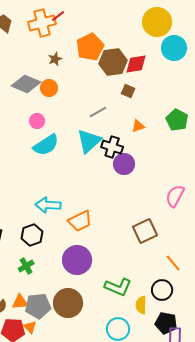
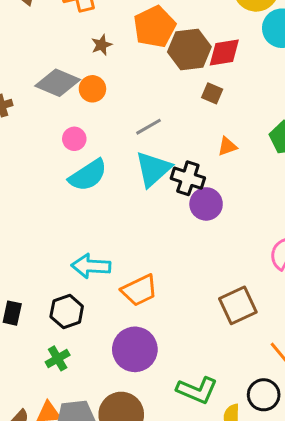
gray line: (98, 112) -> (148, 127), moved

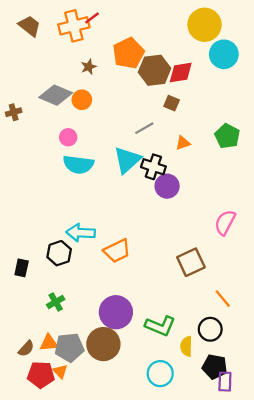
gray line: (148, 127) -> (144, 128), moved
cyan semicircle: (88, 175) -> (78, 165), turned 40
black hexagon: (67, 311) -> (59, 253), moved
purple circle: (135, 349) -> (116, 312), moved

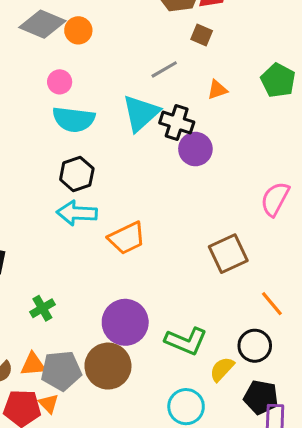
black hexagon: (59, 253) -> (77, 174), moved
yellow semicircle: (186, 346) -> (222, 369), turned 42

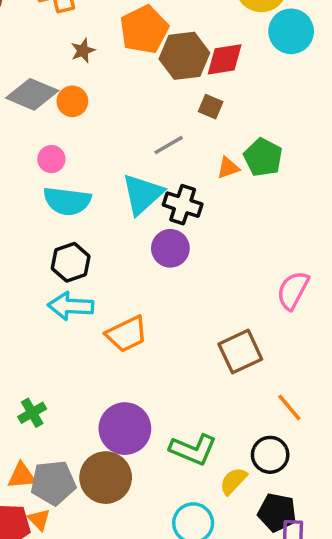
green pentagon: (278, 80) -> (263, 157), moved
purple circle: (195, 149) -> (170, 248), moved

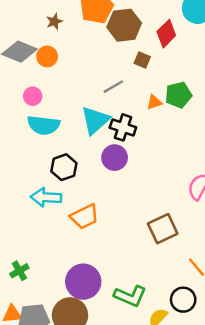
red diamond: (225, 59) -> (166, 34), moved, turned -36
green pentagon: (263, 157) -> (178, 95), turned 30
black hexagon: (71, 262) -> (64, 167), moved

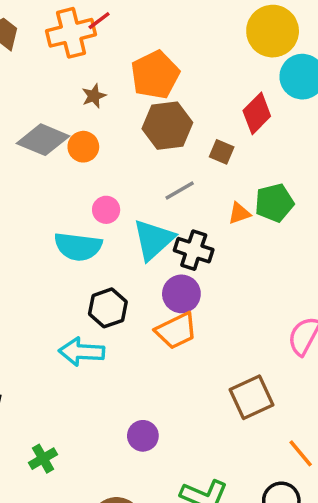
brown hexagon: (124, 25) -> (167, 126), moved
pink circle: (33, 96) -> (106, 210), moved
orange trapezoid: (84, 217) -> (176, 331), moved
purple circle: (83, 282) -> (143, 436), moved, size x0.6

